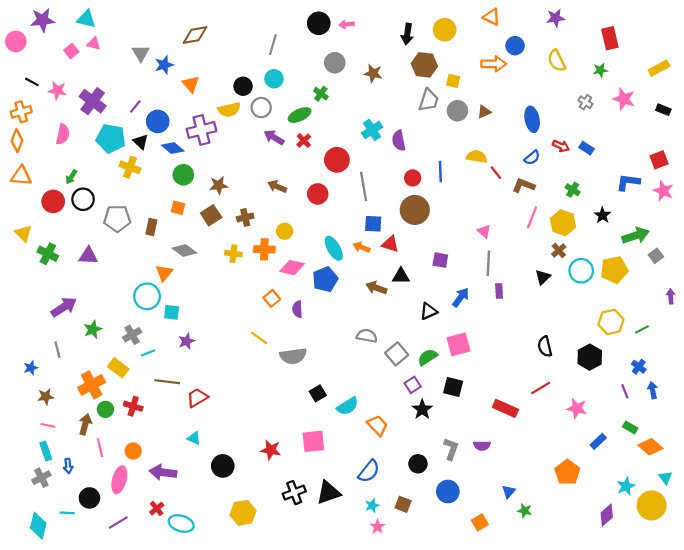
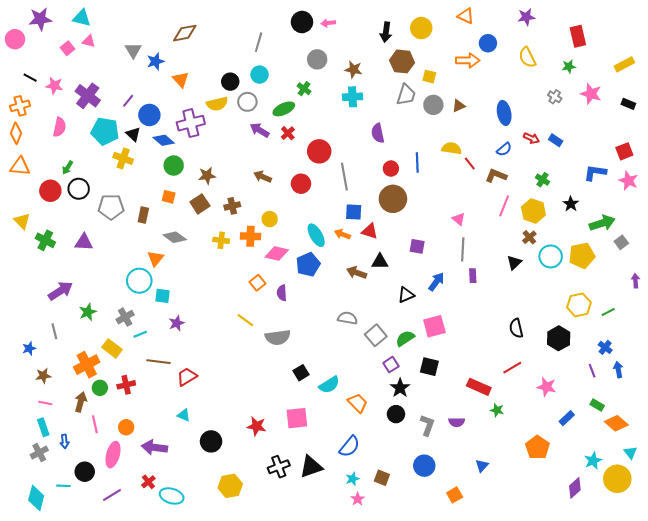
cyan cross: (372, 130) -> (353, 97), moved, turned 30
red cross: (133, 406) -> (126, 385), turned -30
black circle: (418, 464) -> (396, 414), moved
green star: (525, 511) -> (497, 410), moved

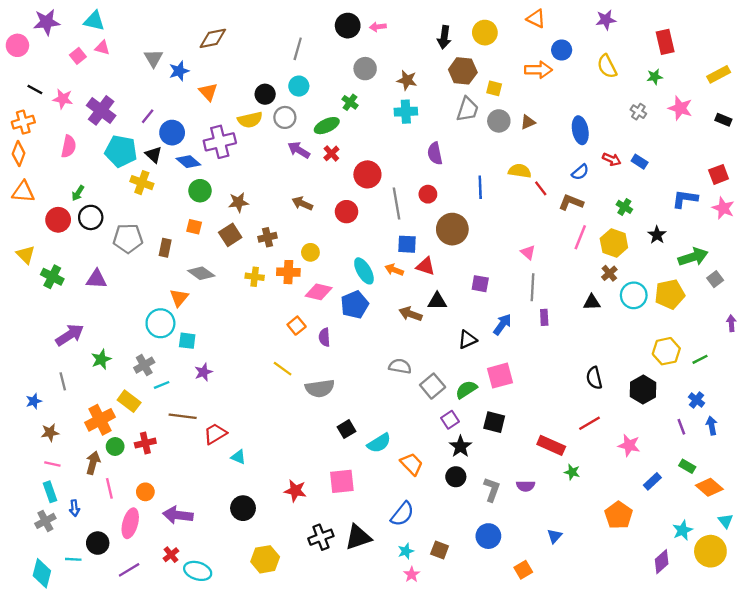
red circle: (391, 169) -> (428, 194), moved
black triangle: (514, 263) -> (592, 302), turned 42
cyan triangle: (184, 415) -> (238, 457), moved

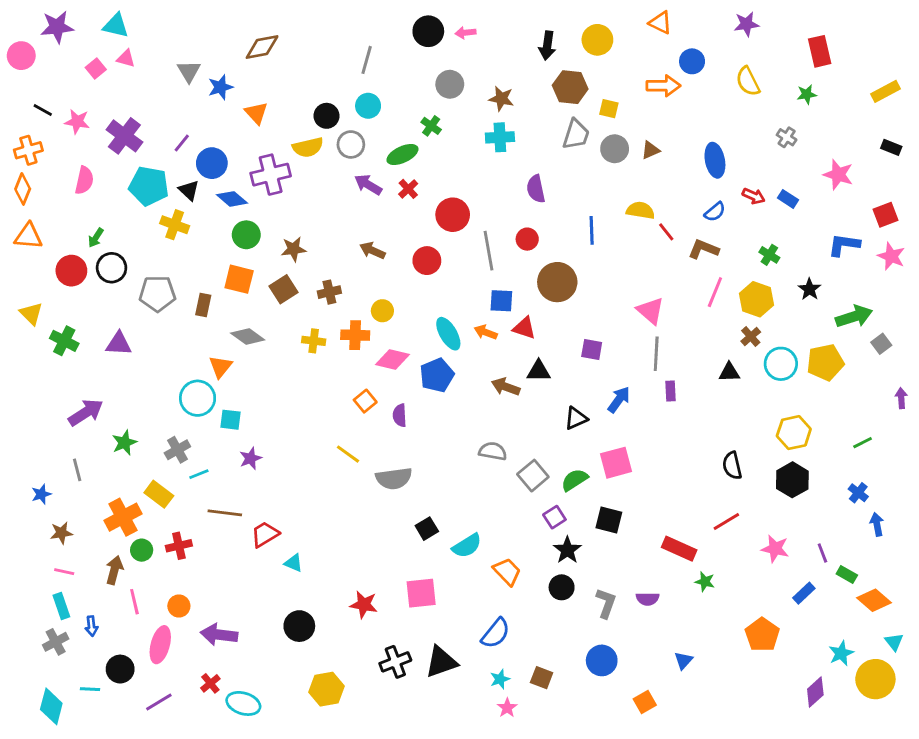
pink star: (680, 108) -> (838, 175), moved
orange square: (194, 227) -> (239, 279), size x1.5
pink triangle: (528, 252) -> (650, 311), size x1.5
yellow hexagon: (666, 351) -> (794, 433), moved
purple line: (681, 427) -> (822, 553), moved

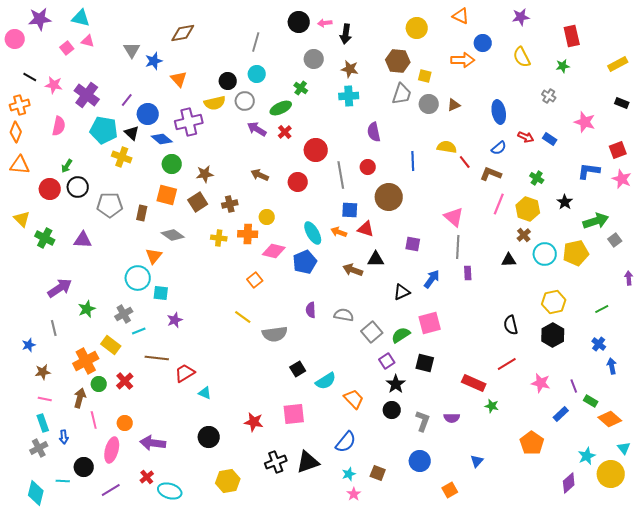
black arrow: (547, 46) -> (346, 34), moved
purple semicircle: (400, 415) -> (311, 310), moved
red cross: (179, 546) -> (125, 381), turned -30

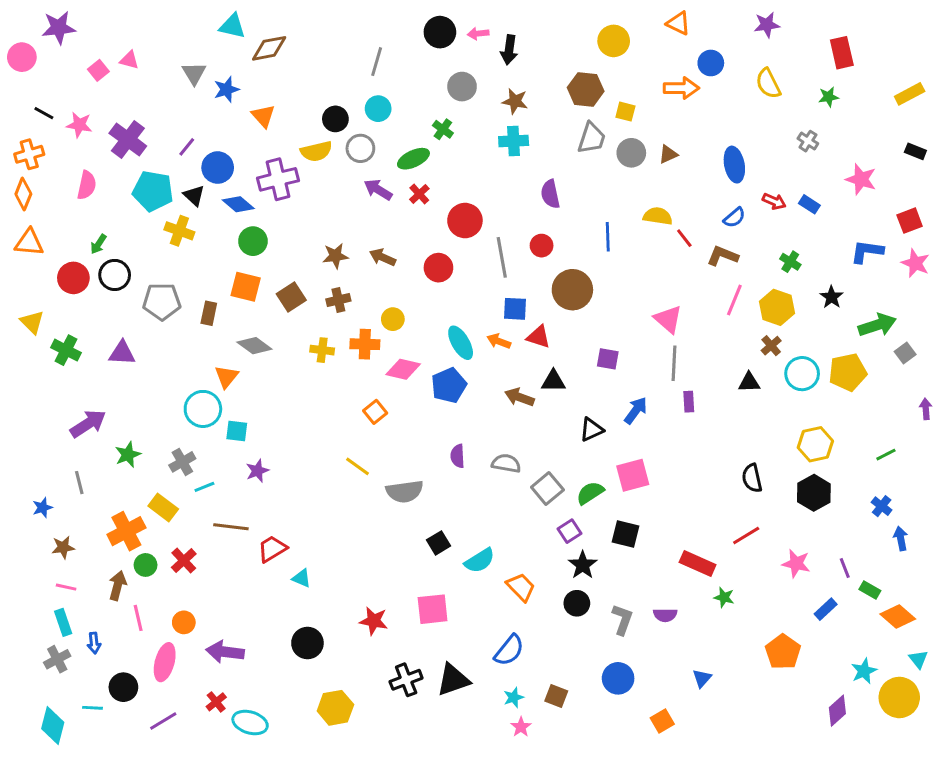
cyan triangle: (81, 18) -> (232, 26), moved
brown star: (205, 174) -> (335, 256), moved

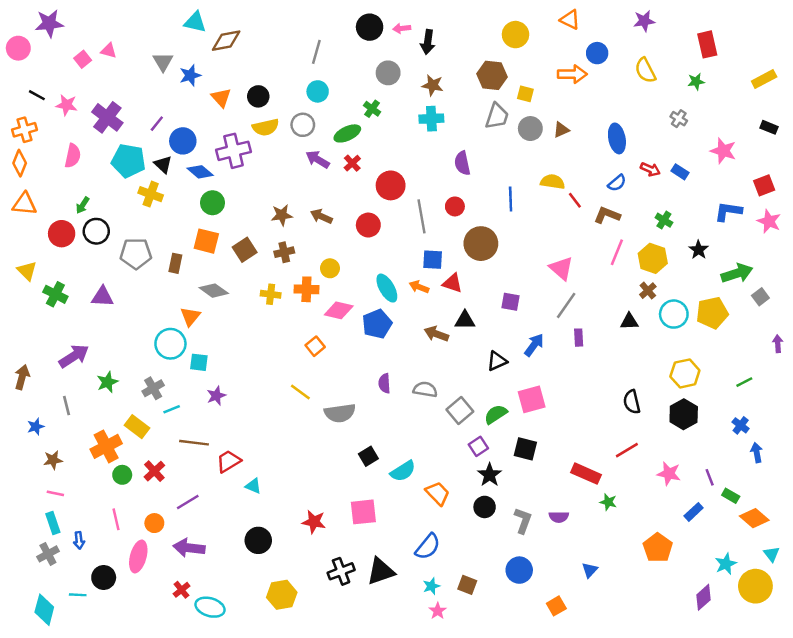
black circle: (335, 119) -> (258, 96), moved
gray line: (674, 363) -> (566, 305), turned 32
brown arrow: (118, 586) -> (22, 377), moved
purple line: (163, 721) -> (188, 502), moved

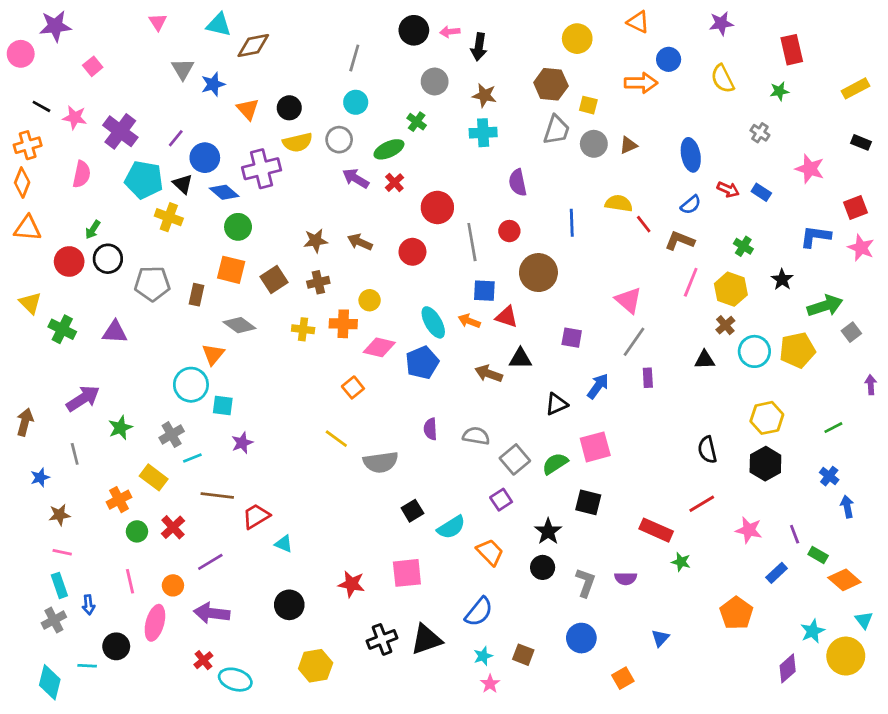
pink triangle: (109, 51) -> (158, 22), moved, turned 42
orange cross: (106, 446) -> (119, 500), size x0.7
purple square: (478, 446) -> (501, 500), moved

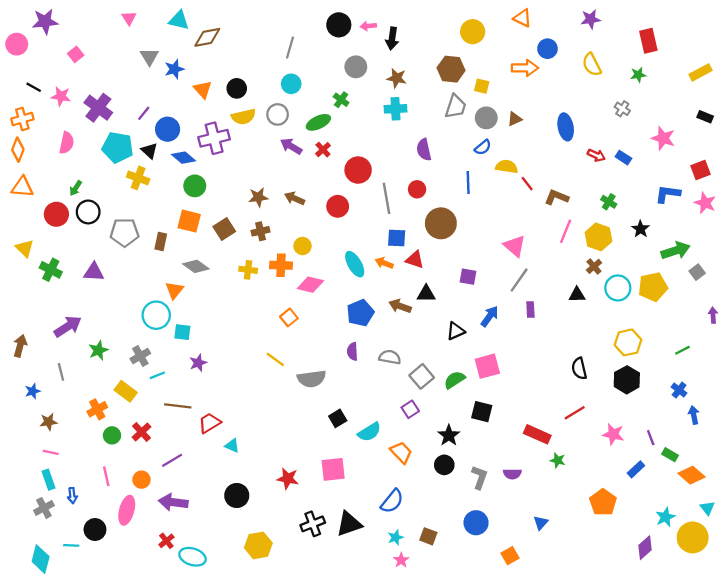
blue semicircle: (691, 205) -> (483, 147), moved
blue pentagon: (422, 363) -> (360, 313), moved

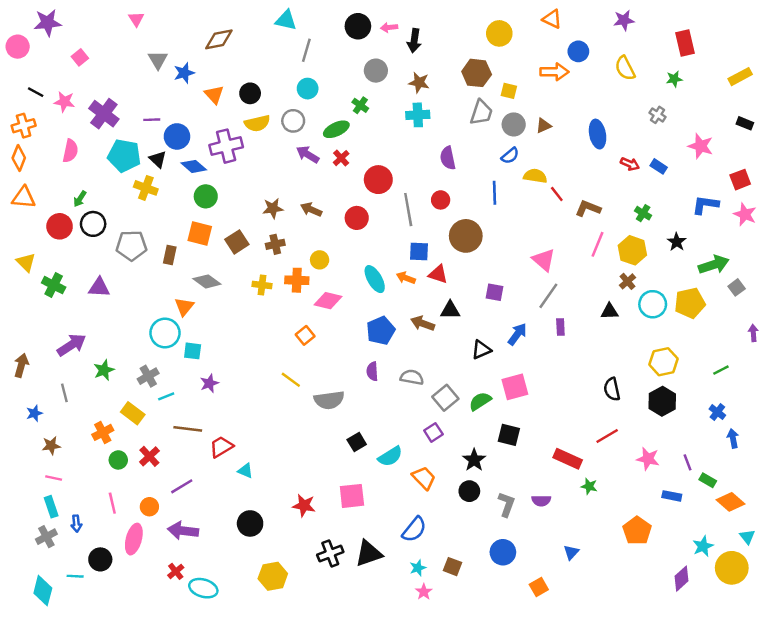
cyan triangle: (179, 20) -> (286, 20), moved
purple line: (144, 113) -> (152, 120), turned 49
blue rectangle: (636, 469) -> (672, 496), turned 54

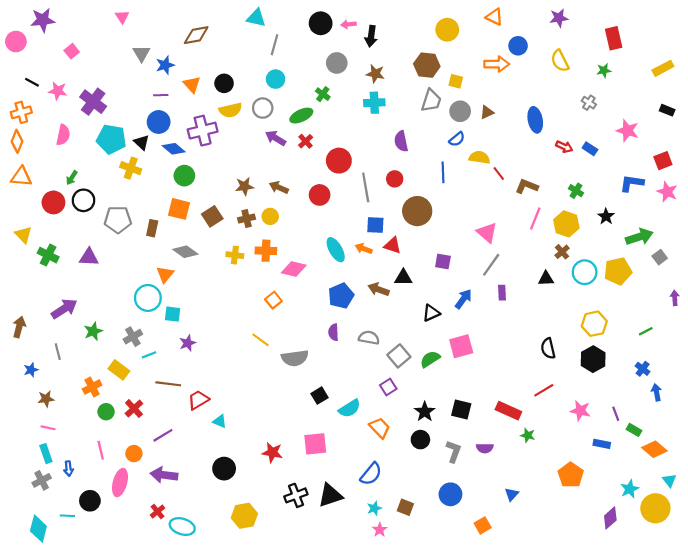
purple line: (152, 120) -> (161, 95), moved
yellow circle: (320, 260) -> (270, 216), moved
black square: (509, 435) -> (461, 410), moved

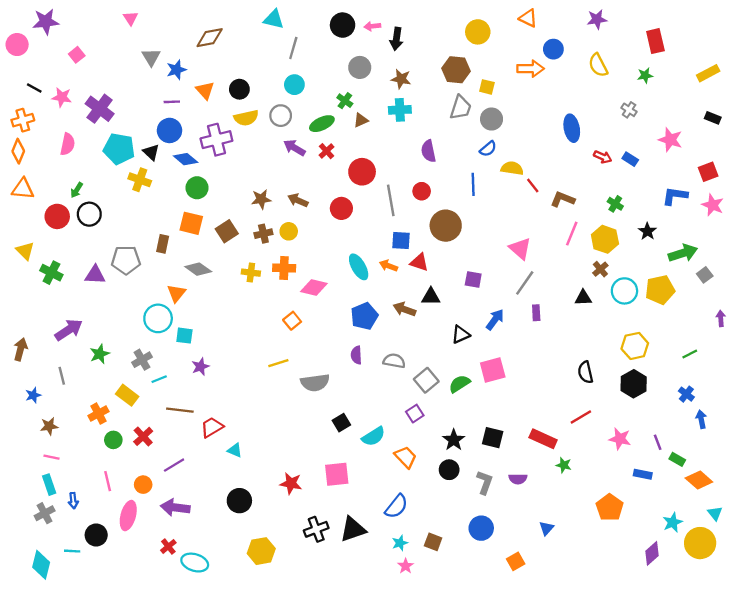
brown triangle: (487, 112) -> (361, 120), moved
gray pentagon: (118, 220) -> (126, 260), moved
yellow line: (261, 340) -> (278, 363), turned -54

